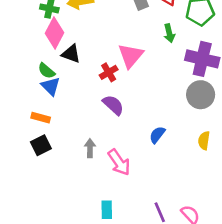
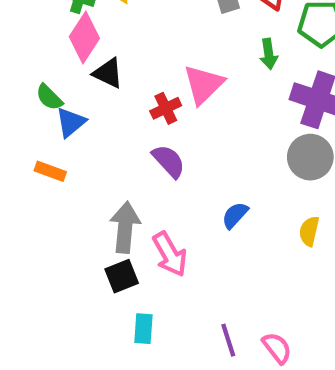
green semicircle: (46, 71) -> (49, 97), moved
blue triangle: (51, 86) -> (71, 122), turned 30
black square: (41, 145) -> (122, 276), moved
gray arrow: (90, 148) -> (125, 227), size x1.6

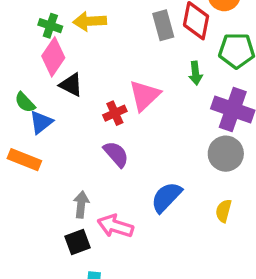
orange rectangle: (50, 171) -> (24, 160), size x1.4
blue semicircle: (235, 215) -> (166, 197), size x1.5
gray arrow: (125, 227) -> (81, 204), size x0.7
pink arrow: (170, 254) -> (115, 226), turned 136

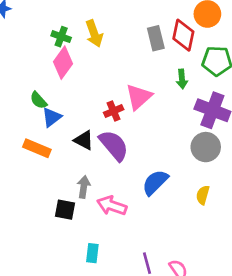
yellow arrow: (90, 21) -> (94, 34), turned -108
black triangle: (71, 85) -> (84, 140), moved
purple semicircle: (116, 154) -> (114, 145), size x1.4
black square: (78, 242) -> (65, 210), moved, turned 30

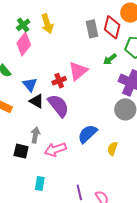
green cross: (61, 37) -> (23, 25), turned 32
green arrow: (182, 79) -> (110, 59), turned 56
blue triangle: (52, 117) -> (30, 85), moved, turned -35
yellow semicircle: (203, 195) -> (112, 149), moved
pink arrow: (112, 206) -> (55, 150), turned -40

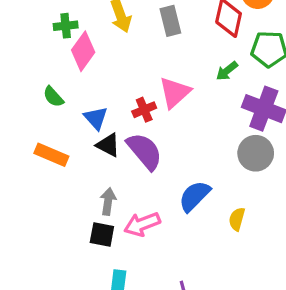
green cross: (23, 25) -> (66, 26), moved, turned 32
gray rectangle: (92, 29) -> (170, 21), moved
black square: (21, 151) -> (102, 234), moved

